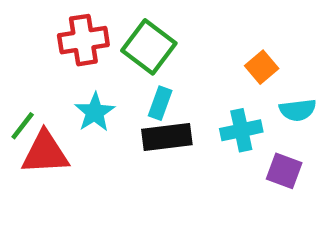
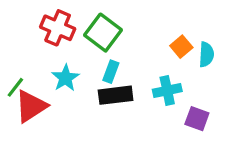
red cross: (83, 40) -> (58, 28), turned 32
cyan semicircle: (298, 110) -> (206, 54), moved, turned -80
red triangle: (45, 153) -> (31, 106), turned -30

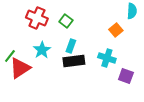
green square: (103, 33) -> (66, 21), size x0.6
cyan semicircle: (206, 54) -> (132, 11), moved
cyan cross: (167, 90) -> (107, 58), turned 30

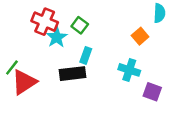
cyan star: (42, 50) -> (57, 37), moved
black rectangle: (74, 61) -> (72, 74), moved

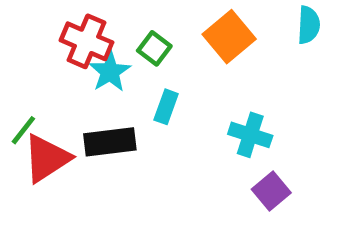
orange square: (140, 36) -> (229, 37), moved, size x1.5
black rectangle: (72, 74) -> (110, 142), moved
purple square: (152, 92) -> (271, 191), moved, turned 30

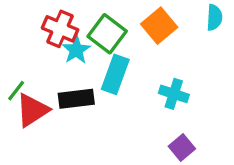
green square: (154, 48) -> (107, 34), size x1.6
cyan rectangle: (166, 107) -> (115, 74), size x1.6
purple square: (271, 191) -> (182, 148), moved

